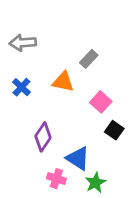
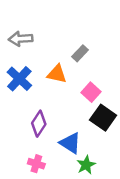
blue cross: (21, 87) -> (19, 79), size x1.5
black square: (114, 130) -> (103, 118), size x1.5
pink cross: (56, 179) -> (36, 164), moved

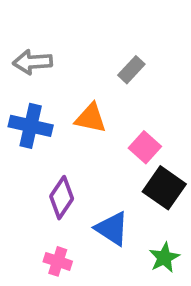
gray rectangle: (80, 53) -> (131, 70), moved
blue cross: (19, 79) -> (31, 126), turned -30
green star: (86, 165) -> (164, 258), moved

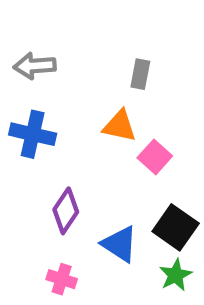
gray rectangle: (131, 70) -> (140, 74), turned -32
orange triangle: (91, 118) -> (120, 126), moved
black square: (164, 188) -> (176, 227), moved

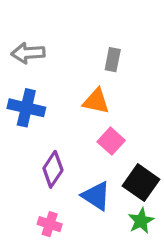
pink square: (155, 157) -> (111, 141), moved

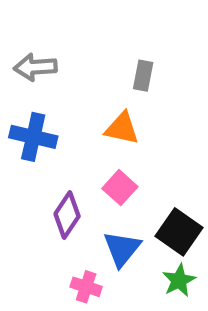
pink square: (111, 141) -> (120, 188), moved
blue triangle: (96, 196) -> (122, 249), turned 36
pink cross: (50, 224) -> (86, 287), moved

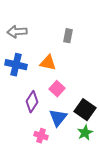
orange triangle: (122, 128) -> (48, 63), moved

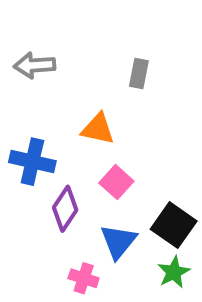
blue cross: (16, 65) -> (32, 162), moved

